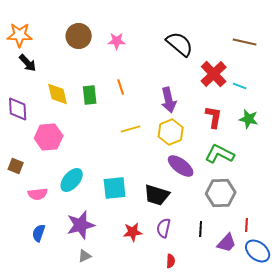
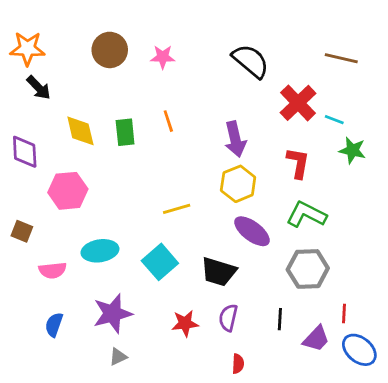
green star: (249, 119) -> (352, 150), moved
yellow line: (131, 129) -> (177, 209), moved
cyan ellipse: (72, 180) -> (100, 251), turned 40
cyan square: (115, 188) -> (160, 262), turned -35

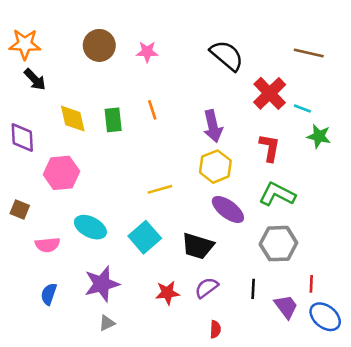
cyan ellipse: (100, 251) -> (90, 227), turned 36
purple semicircle: (228, 318) -> (207, 288), turned 40
purple trapezoid: (316, 339) -> (286, 307), turned -80

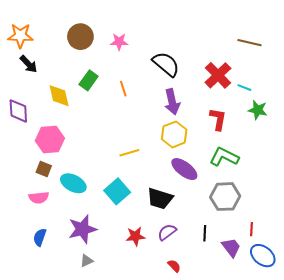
black semicircle: (227, 56) -> (166, 64), moved
green rectangle: (113, 120) -> (89, 80), moved, turned 42
brown square: (20, 209) -> (44, 169), moved
red semicircle: (215, 329) -> (174, 266), turned -48

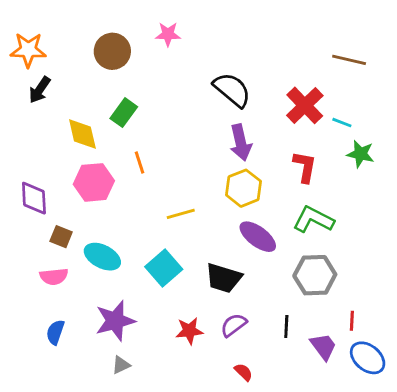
pink star: (119, 42) -> (168, 34), moved
black arrow: (29, 64) -> (40, 90), turned 78
orange line: (123, 89) -> (139, 162), moved
purple diamond: (18, 111) -> (34, 198), moved
pink hexagon: (50, 139) -> (94, 182), moved

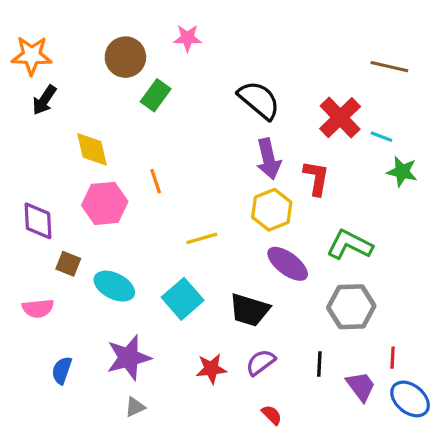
green rectangle: (124, 113) -> (156, 95), moved
red L-shape: (305, 167) -> (316, 178), moved
pink semicircle: (54, 277) -> (38, 308), moved

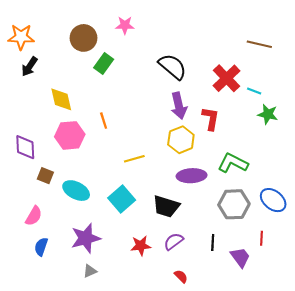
purple ellipse: (288, 264) -> (192, 176), turned -40
pink semicircle: (38, 308) -> (34, 216), moved, turned -54
blue ellipse: (410, 399) -> (273, 200), moved

